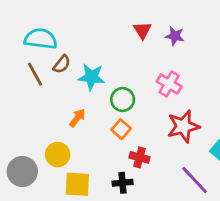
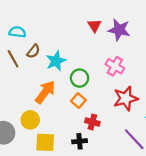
purple star: (175, 36) -> (119, 30), size x1.5
cyan semicircle: (41, 39) -> (17, 32), size x0.7
cyan star: (91, 77) -> (56, 61), turned -30
orange arrow: (77, 118) -> (45, 92), size x1.6

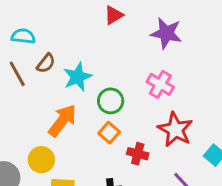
red triangle: (95, 26) -> (114, 15), moved, turned 32
red star: (126, 98) -> (175, 130), turned -30
red cross: (92, 122) -> (138, 154), moved

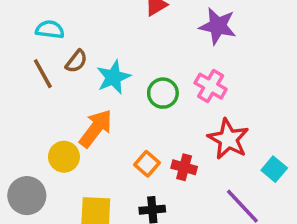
green circle: (111, 101) -> (163, 93), moved
orange square: (109, 133) -> (147, 164), moved
yellow circle: (41, 160) -> (64, 157), moved

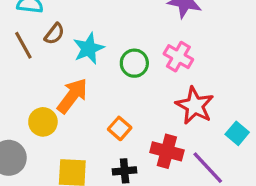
red cross: (184, 167) -> (167, 151), moved, size x1.4

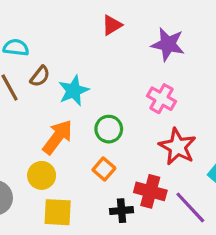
green circle: (134, 63) -> (109, 129), moved
yellow circle: (43, 122) -> (42, 175), moved
black cross: (125, 171) -> (122, 211), moved

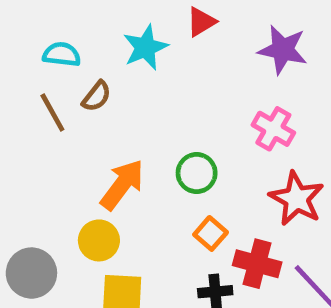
cyan star: (74, 91) -> (145, 47), moved
orange square: (104, 169) -> (211, 233), moved

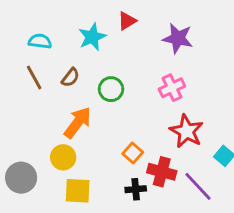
brown semicircle: (97, 96) -> (70, 78), moved
pink cross: (273, 129) -> (172, 88), turned 35
green circle: (197, 173) -> (111, 89), moved

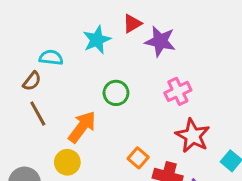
purple star: (178, 38) -> (160, 41), moved
cyan semicircle: (40, 41) -> (51, 58), moved
brown line: (34, 78) -> (38, 114), moved
brown semicircle: (70, 78) -> (32, 81), moved

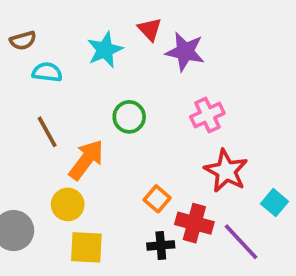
red triangle: (132, 24) -> (150, 29), turned -42
brown semicircle: (32, 81) -> (23, 40), moved, turned 36
brown line: (38, 114) -> (47, 132), moved

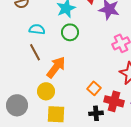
cyan semicircle: (47, 72) -> (37, 29), moved
green circle: (129, 117) -> (70, 32), moved

